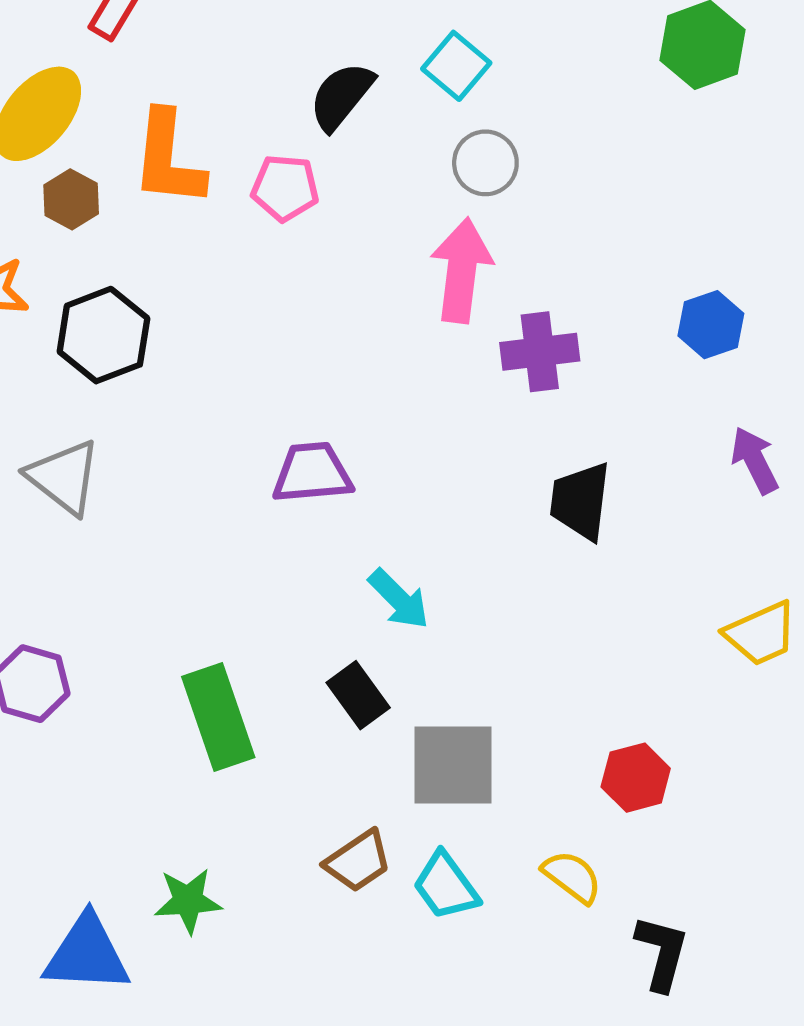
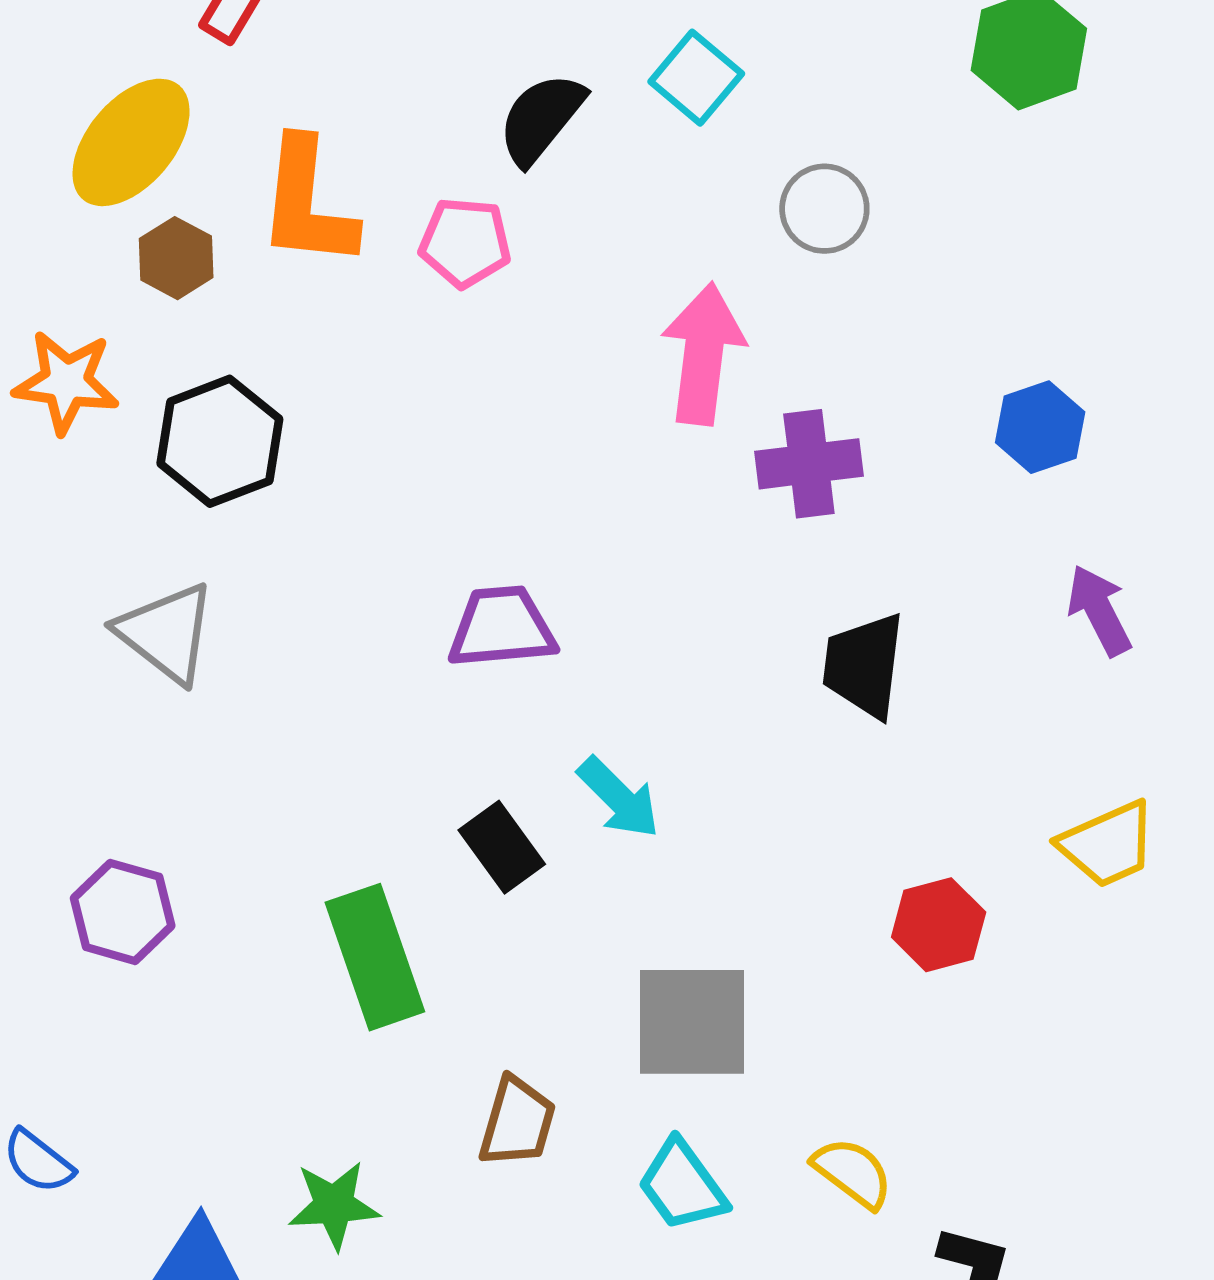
gray circle: (485, 163) -> (824, 209), moved
black rectangle: (358, 695) -> (502, 847), moved
red hexagon: (636, 778) -> (939, 925), moved
brown trapezoid: (358, 861) -> (517, 1122), moved, turned -40

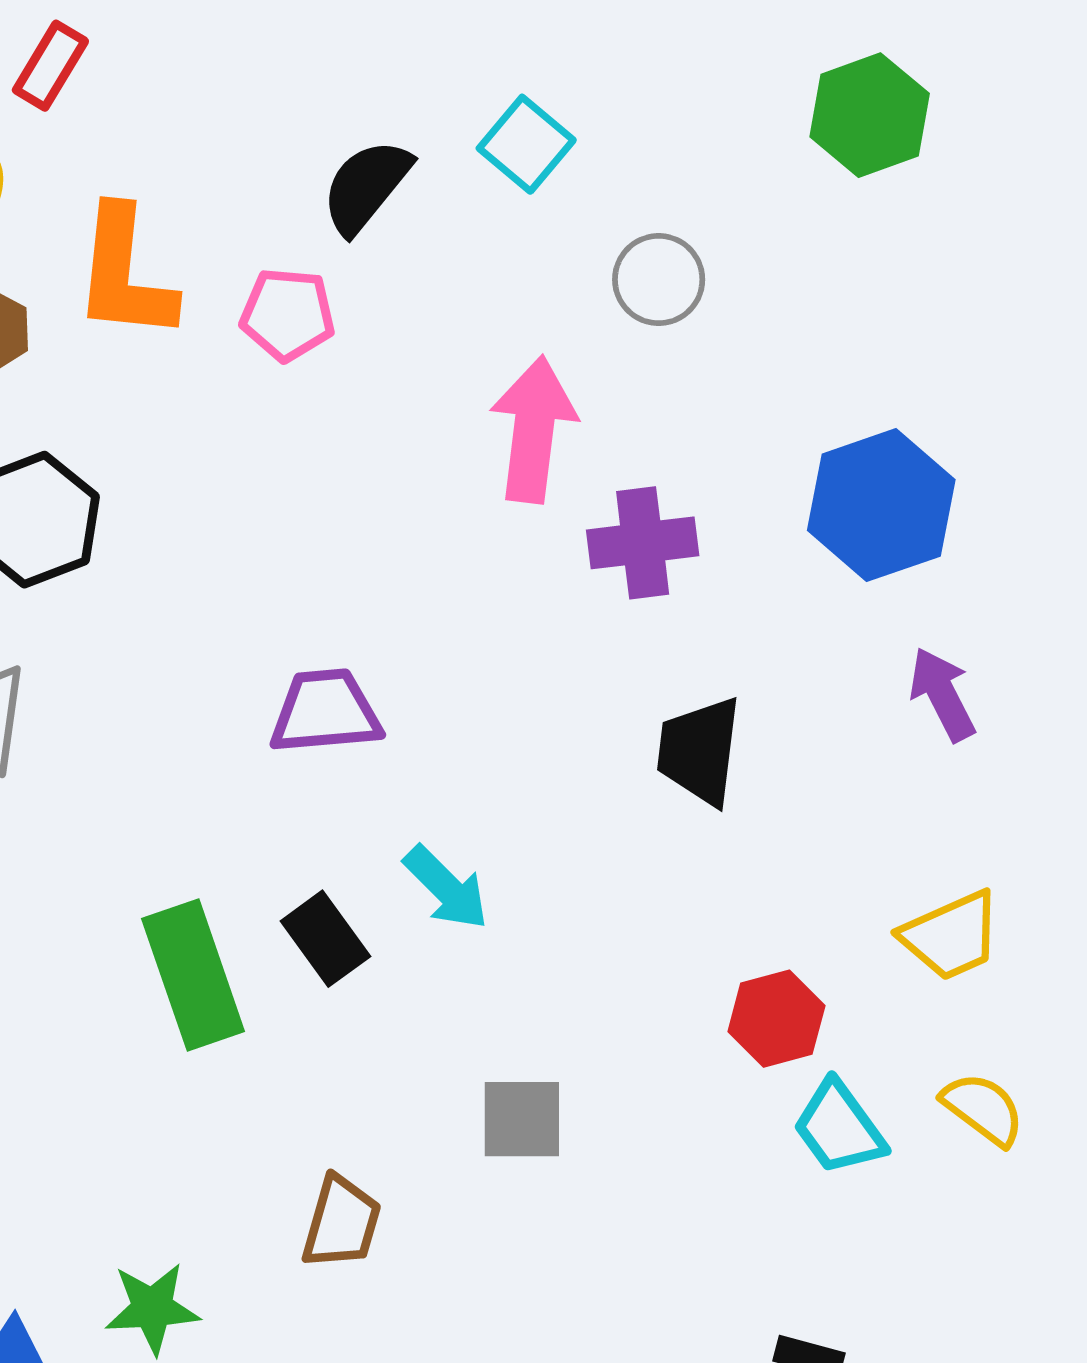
blue hexagon: (1040, 427) -> (881, 505), size x1.6
green rectangle: (375, 957) -> (193, 975), moved
gray square: (692, 1022) -> (522, 1119), size x0.7
yellow semicircle: (853, 1173) -> (983, 1109), moved
cyan trapezoid: (682, 1185) -> (839, 1128), moved

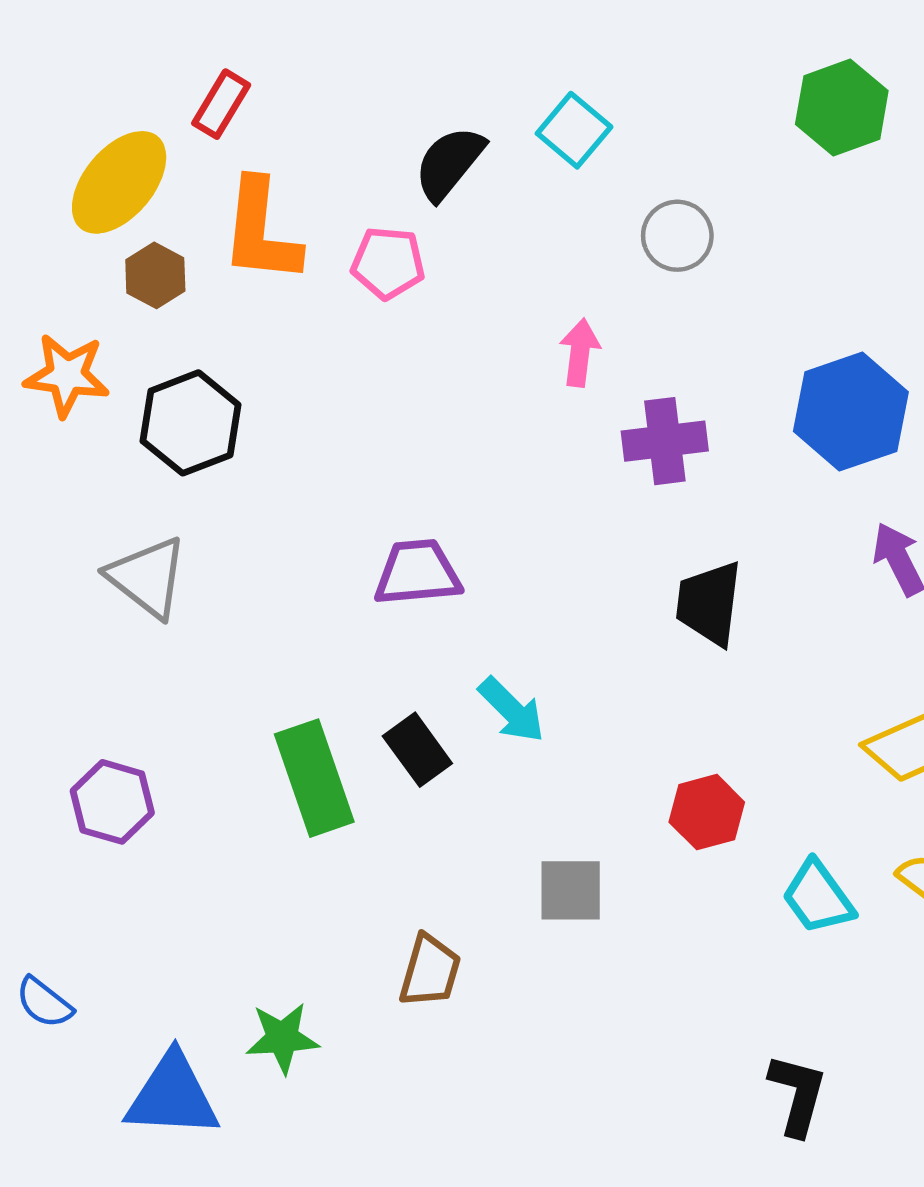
red rectangle: (50, 66) -> (221, 104), moved
pink arrow: (534, 429) -> (580, 353), size x0.6
red hexagon: (776, 1019) -> (707, 812), moved

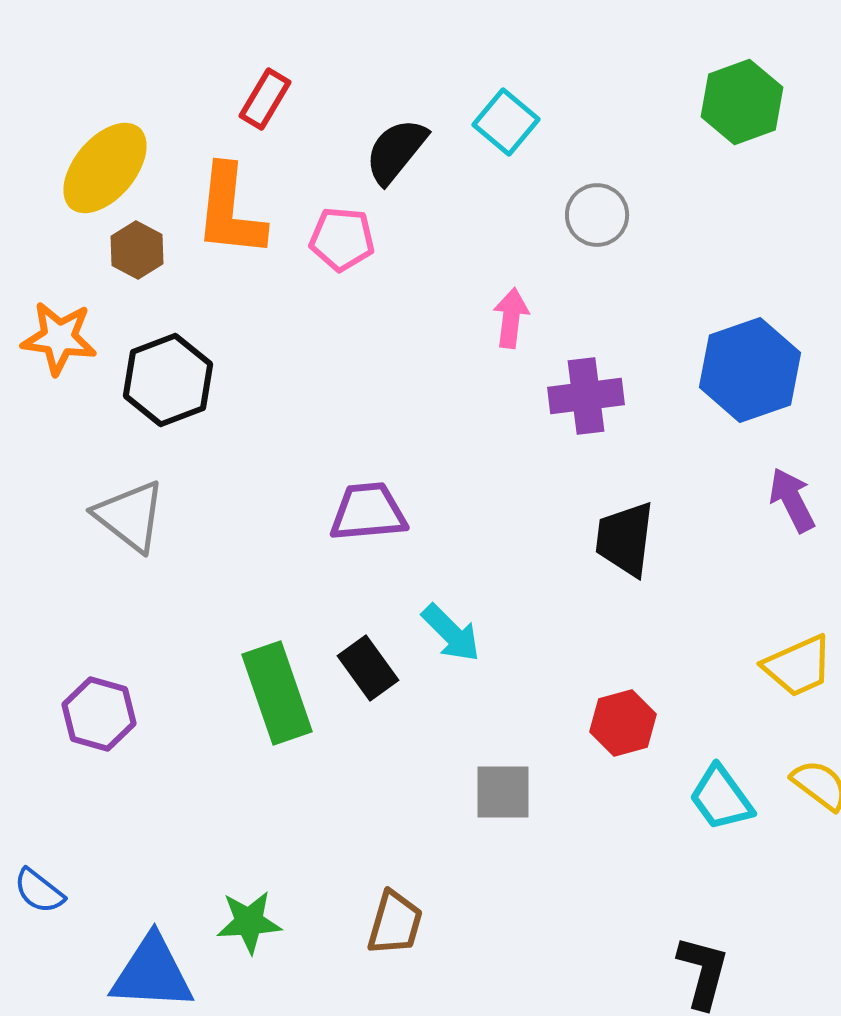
red rectangle: (221, 104) -> (265, 99), moved
brown trapezoid: (430, 971) -> (395, 923), moved

